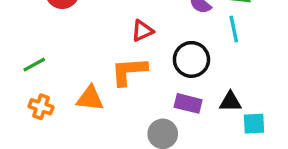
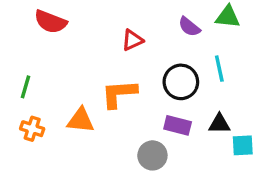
cyan line: (234, 29) -> (219, 69), moved
red triangle: (142, 31) -> (132, 40), moved
green line: (34, 65) -> (25, 87), turned -45

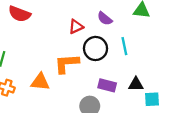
purple semicircle: (189, 27) -> (105, 19), moved
cyan line: (219, 69) -> (124, 46), moved
black circle: (181, 82) -> (96, 48), moved

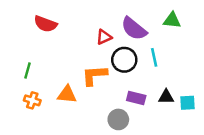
purple semicircle: (105, 19) -> (134, 29), size x1.6
cyan square: (152, 99) -> (188, 103), moved

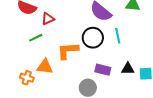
red triangle: (104, 37) -> (48, 19), moved
green line: (27, 70) -> (36, 38), moved, turned 48
orange cross: (32, 100) -> (27, 78), moved

